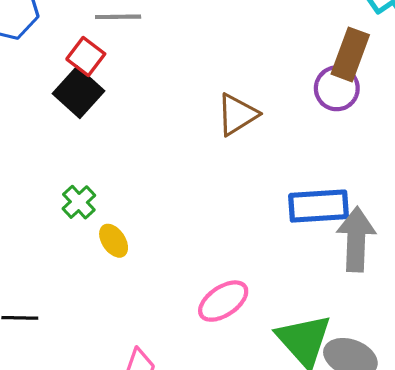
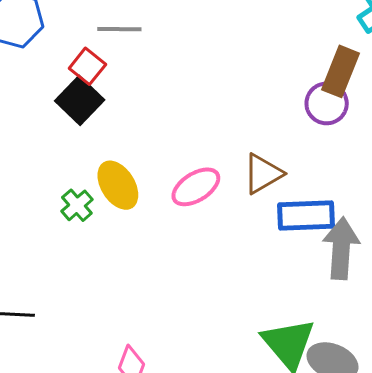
brown triangle: (237, 114) -> (263, 174), moved
yellow ellipse: (114, 241) -> (118, 185), moved, size x1.5
pink ellipse: (223, 301) -> (196, 187), moved

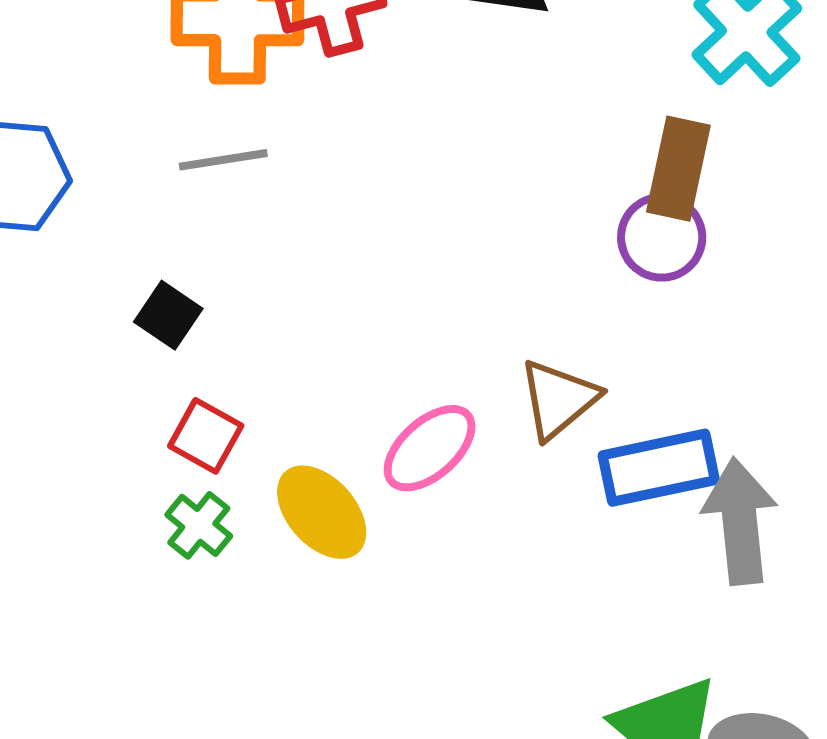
red square: (87, 66) -> (206, 436), moved
black square: (80, 100) -> (168, 315), size x0.7
yellow ellipse: (118, 185) -> (322, 512), moved

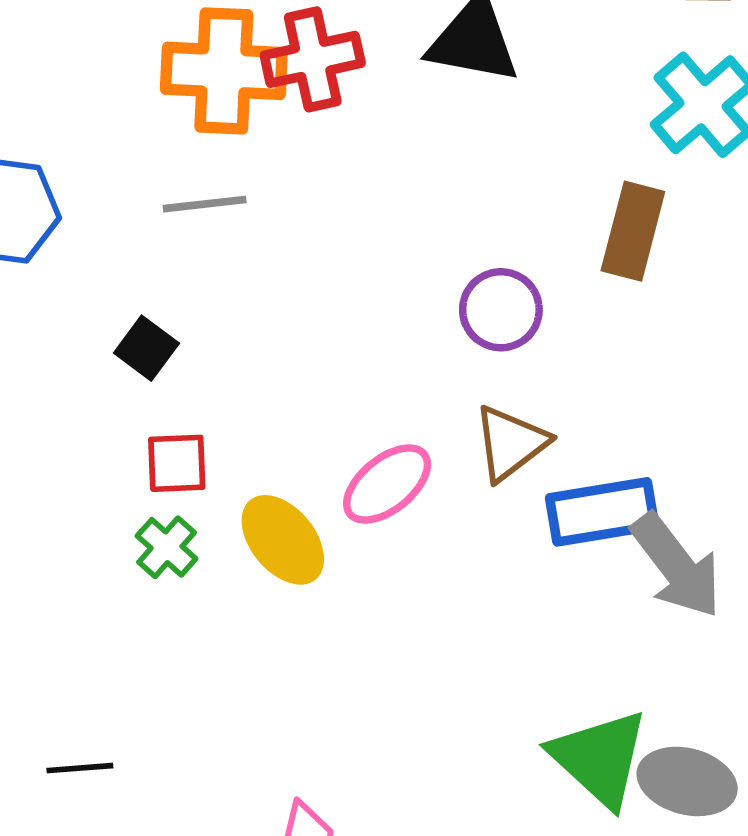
purple circle: (662, 237) -> (501, 310), moved
red square: (206, 436) -> (177, 463), turned -34
gray arrow: (740, 521) -> (676, 566), turned 146

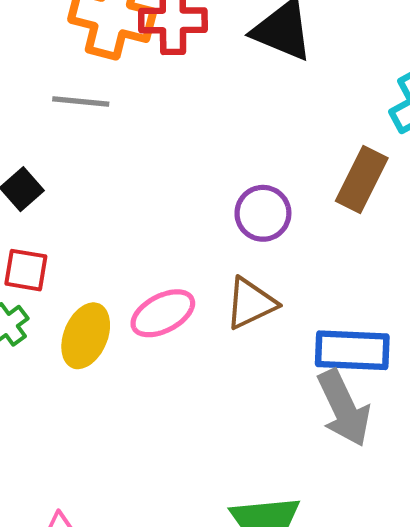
blue rectangle: (602, 512) -> (352, 350), moved
yellow ellipse: (283, 540) -> (86, 336), turned 50

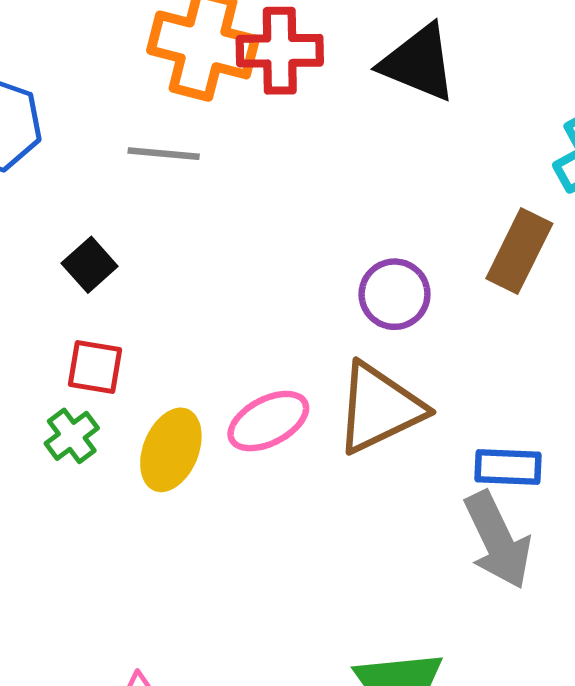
brown triangle: (251, 303) -> (379, 408), size x1.4
blue rectangle: (352, 350) -> (508, 467), size x0.7

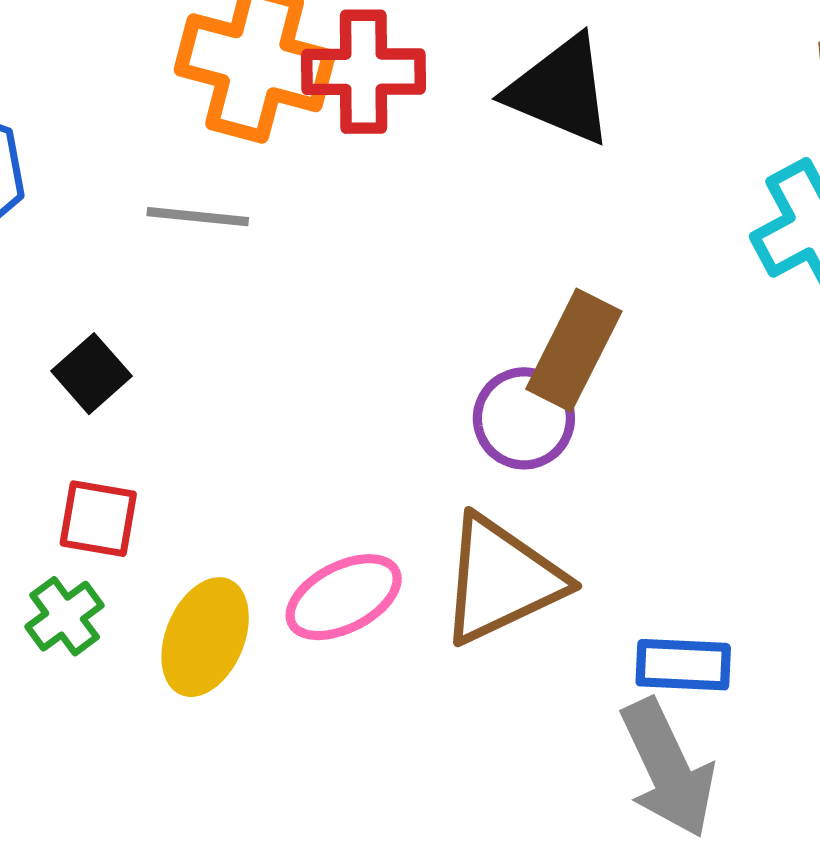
brown rectangle: (519, 251) -> (574, 350), moved

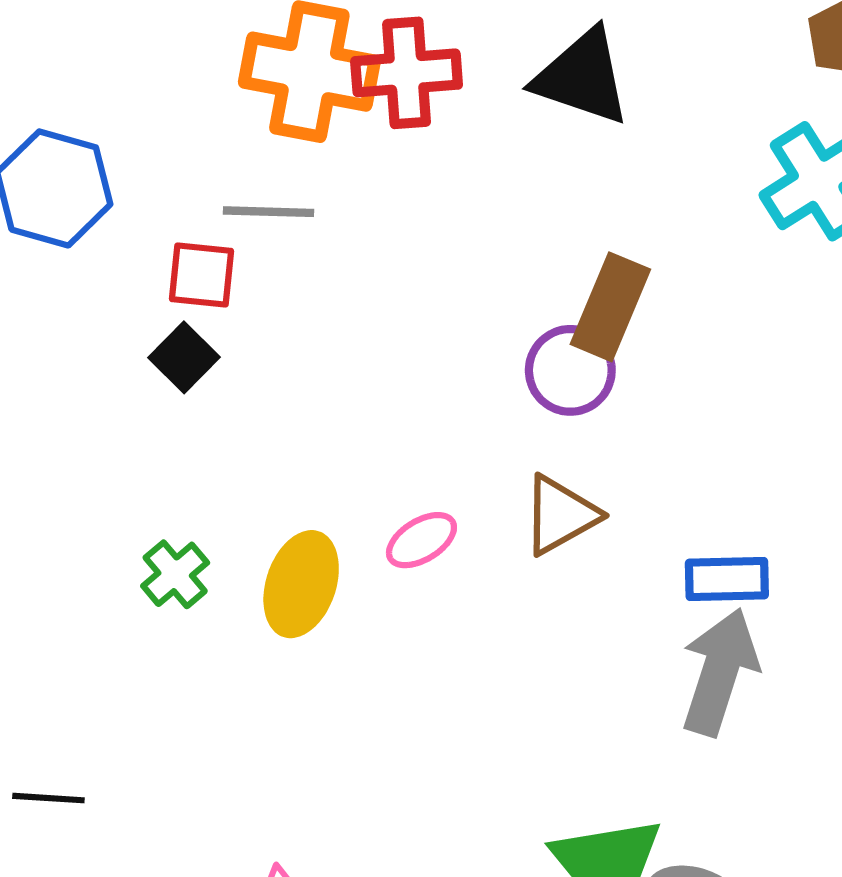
red square: (98, 519) -> (202, 275), moved
brown triangle: (501, 580) -> (560, 515), size x0.7
pink ellipse: (344, 597) -> (421, 540), size x0.7
gray arrow: (668, 768) -> (720, 672), turned -133

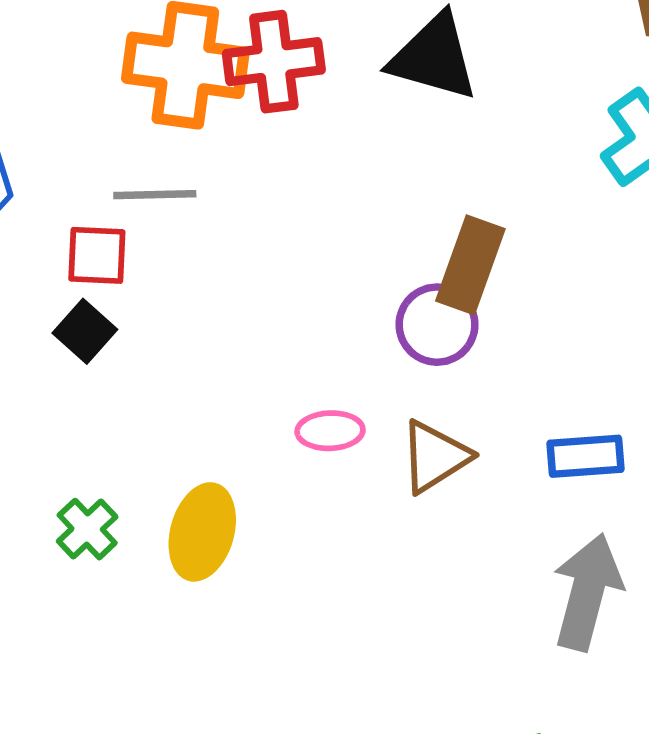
pink ellipse: (421, 540) -> (330, 431), moved, turned 32
blue rectangle: (727, 579) -> (586, 456), moved

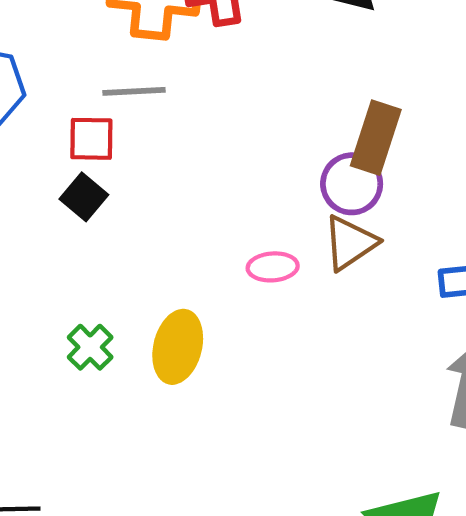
brown triangle: (435, 457) -> (350, 243), moved

